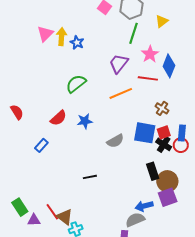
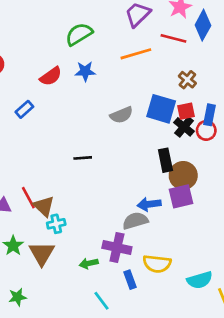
blue star: (85, 121) -> (85, 71), moved

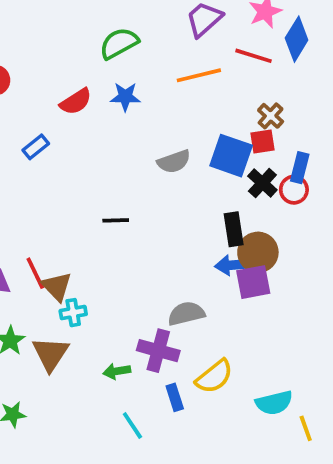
red square: (186, 111) -> (263, 142), moved
blue arrow: (149, 204) -> (232, 265), moved
yellow semicircle: (157, 264) -> (214, 377), turned -48

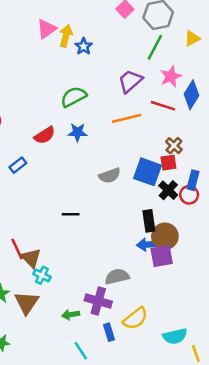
cyan cross: (73, 313) -> (42, 275), turned 35

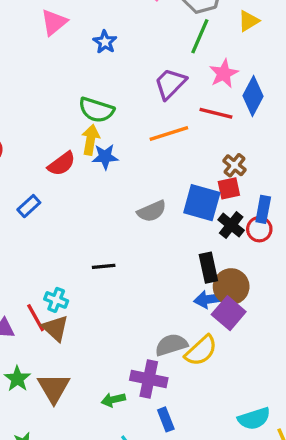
yellow arrow: (66, 36) -> (91, 140), moved
green semicircle: (74, 97) -> (96, 110), turned -130
purple square: (162, 256) -> (229, 313), turned -35
cyan cross: (42, 275) -> (56, 300), moved
yellow semicircle: (135, 319) -> (201, 351), moved

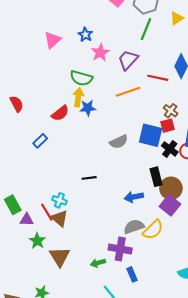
pink triangle: (54, 22) -> (53, 40), moved
pink star: (224, 74) -> (100, 53), moved
blue arrow: (209, 299) -> (134, 197), moved
green star: (17, 379) -> (37, 241), moved

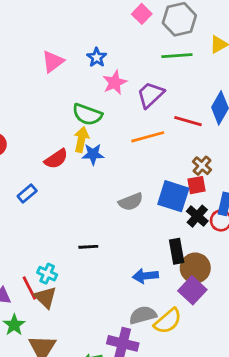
green line: (146, 29) -> (177, 56), turned 60

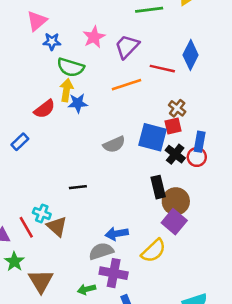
blue star: (97, 57) -> (52, 42), moved, turned -30
blue arrow: (145, 276) -> (117, 234), moved
brown triangle: (46, 297) -> (57, 226), moved
gray semicircle: (143, 315) -> (101, 251), moved

